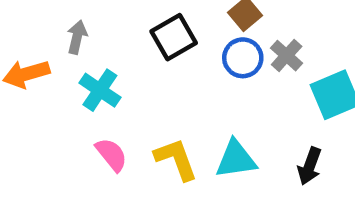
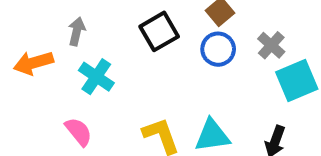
gray cross: (287, 56) -> (271, 45), moved
pink semicircle: (111, 155) -> (79, 132), moved

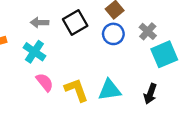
gray arrow: (77, 31) -> (40, 22), moved, turned -102
pink semicircle: (79, 132) -> (45, 82), moved

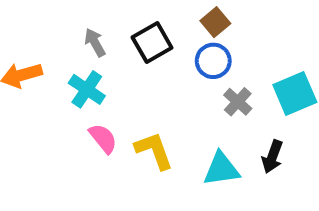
gray arrow: (40, 22) -> (95, 43), turned 60
gray cross: (148, 31) -> (238, 102), moved
cyan triangle: (110, 90) -> (221, 169), moved

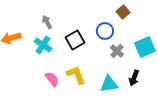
brown square: (215, 22) -> (123, 12), moved
black square: (152, 43) -> (75, 40), moved
pink semicircle: (103, 138) -> (52, 79), moved

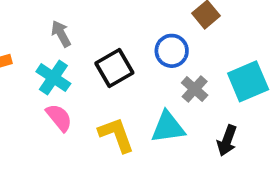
pink semicircle: (52, 79) -> (59, 118), moved
cyan triangle: (109, 84) -> (168, 127), moved

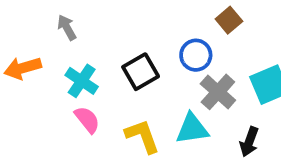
gray arrow: (61, 34) -> (67, 28), moved
gray cross: (195, 89) -> (218, 92), size x1.4

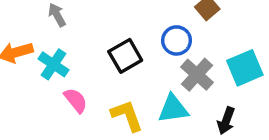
cyan cross: (82, 81) -> (53, 64), moved

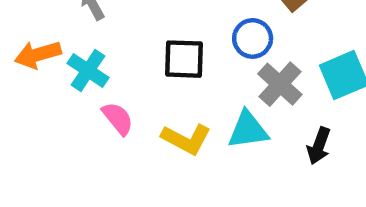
black square: (125, 56) -> (184, 59), turned 32
yellow L-shape: (127, 116) -> (186, 139), turned 138

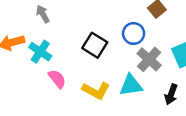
black square: (184, 59) -> (95, 45), turned 30

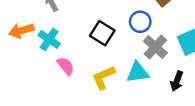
yellow L-shape: (96, 90) -> (104, 77), turned 128

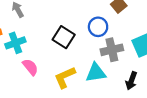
cyan cross: (49, 39) -> (15, 43), turned 36
gray cross: (155, 47) -> (112, 50), turned 35

